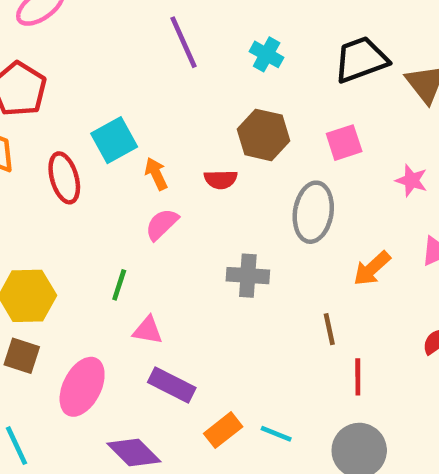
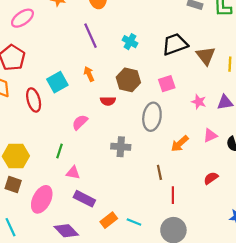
orange arrow: (156, 174) -> (89, 74), moved

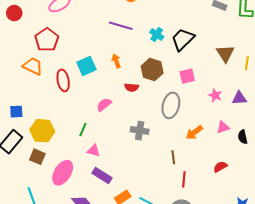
purple line: (91, 36) -> (121, 26), turned -55
black trapezoid: (175, 44) -> (183, 39), moved, turned -30

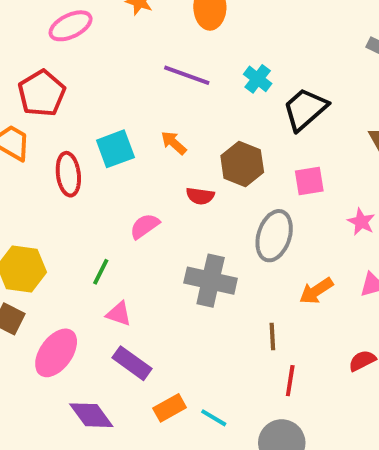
cyan cross: (157, 34) -> (258, 79), moved
orange arrow: (116, 61) -> (174, 143), turned -32
gray cross: (140, 131) -> (211, 281), size x1.4

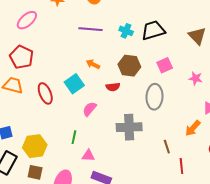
cyan cross: (258, 79) -> (126, 31), moved
black trapezoid: (305, 109) -> (153, 30), turned 40
cyan square: (115, 149) -> (74, 84), moved
orange arrow: (316, 291) -> (193, 128), moved

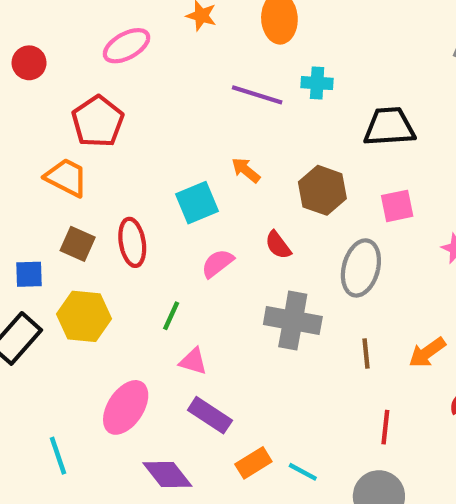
cyan cross: (126, 31) -> (317, 83), moved, turned -32
red semicircle: (113, 87) -> (278, 245), moved, turned 48
red ellipse: (45, 93) -> (132, 242), moved
brown line: (167, 147) -> (366, 353), moved
brown square: (35, 172) -> (78, 244), moved

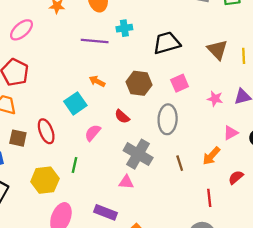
yellow hexagon: (84, 316) -> (45, 180), moved
gray cross: (293, 320) -> (138, 154), turned 32
pink triangle: (193, 361) -> (126, 182), moved
red line: (385, 427) -> (209, 198), moved

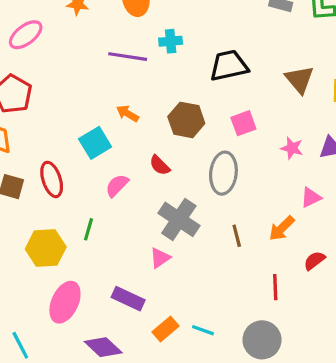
pink triangle: (126, 182) -> (160, 258), turned -42

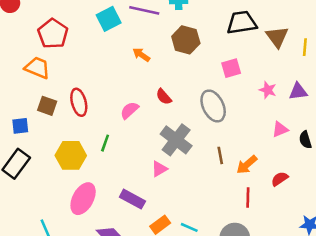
black trapezoid: (229, 66) -> (242, 23), moved
brown hexagon: (186, 120) -> (186, 40), moved
cyan square: (95, 143) -> (109, 19), moved
gray ellipse: (223, 173) -> (213, 106), turned -36
orange arrow: (282, 228) -> (247, 165), moved

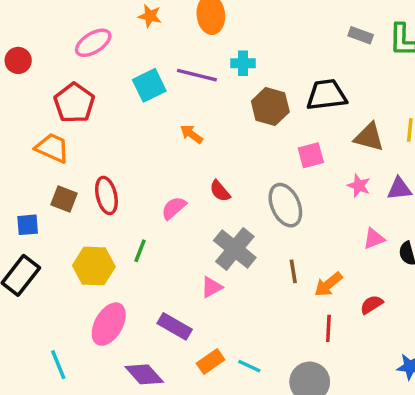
brown triangle: (277, 37) -> (369, 137), moved, turned -40
brown hexagon: (186, 40) -> (270, 106), moved

